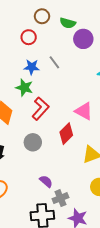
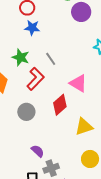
gray line: (54, 62) -> (51, 59), moved
blue star: (32, 67) -> (32, 28), moved

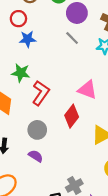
gray line: (51, 59) -> (72, 38), moved
purple semicircle: (38, 151) -> (36, 156), moved

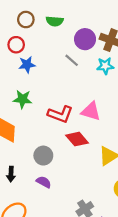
purple circle: (77, 13) -> (85, 39), moved
red L-shape: (41, 93) -> (60, 114), moved, turned 80
red diamond: (72, 116) -> (77, 139), turned -75

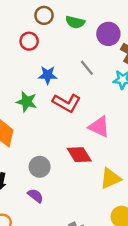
purple circle: (85, 39) -> (108, 34), moved
blue star: (27, 65) -> (48, 75), moved
red L-shape: (60, 114) -> (67, 103), moved

